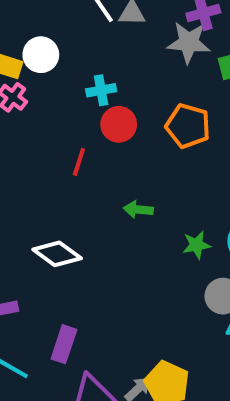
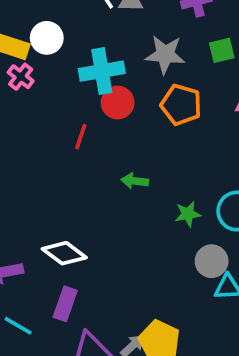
gray star: (189, 42) -> (165, 54), moved
cyan cross: (101, 90) -> (102, 71), size x1.6
white diamond: (57, 254) -> (64, 253), moved

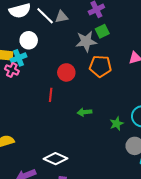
white circle: (47, 38) -> (29, 40), moved
green square: (222, 50) -> (102, 31), moved
cyan cross: (102, 71) -> (19, 58), moved, size x0.7

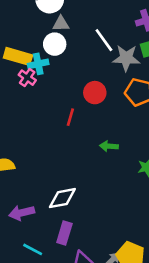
white line: (45, 16) -> (104, 40), moved
gray triangle: (62, 17) -> (61, 24), moved
white diamond: (55, 159) -> (62, 198), turned -45

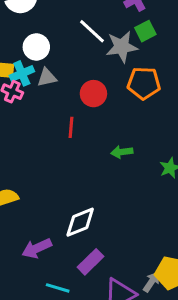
gray triangle: (61, 24) -> (47, 77), moved
purple rectangle: (64, 233) -> (91, 262), turned 40

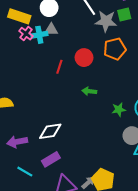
cyan cross: (22, 73) -> (39, 35), moved
orange pentagon: (144, 83) -> (115, 49), turned -30
red circle: (93, 94) -> (84, 58), moved

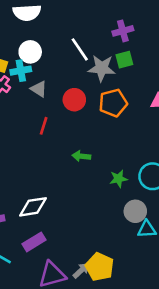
gray triangle: (51, 30) -> (39, 89), moved, turned 32
cyan cross: (39, 35) -> (21, 71), moved
red circle: (84, 58) -> (74, 100), moved

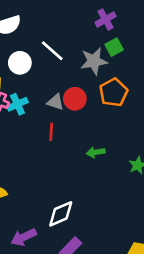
white line: (80, 49) -> (52, 51), moved
cyan cross: (21, 71) -> (17, 104), moved
gray triangle: (39, 89) -> (56, 102), moved

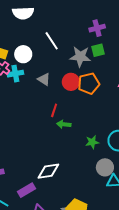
white circle: (20, 63) -> (23, 54), moved
red circle: (75, 99) -> (71, 82), moved
red line: (51, 132) -> (54, 110), moved
white diamond: (61, 214) -> (48, 171), moved

